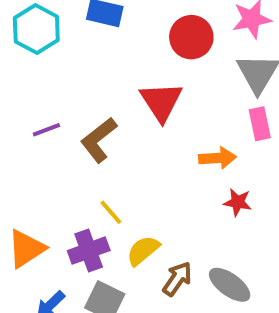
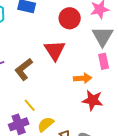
red star: (238, 202) -> (93, 100), size x1.5

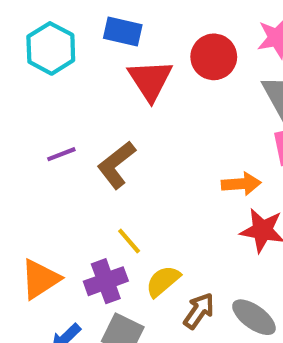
red triangle: (55, 50) -> (150, 80), moved

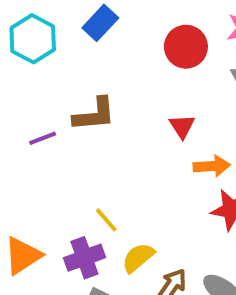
blue rectangle: (123, 31) -> (100, 23), turned -60
red triangle: (150, 80) -> (182, 126), moved, size x0.6
brown L-shape: (116, 165) -> (94, 114), moved, turned -147

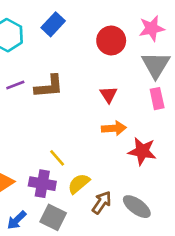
purple line: (43, 138) -> (15, 85), moved
orange arrow: (212, 166) -> (114, 128), moved
purple cross: (84, 258) -> (42, 184), turned 30

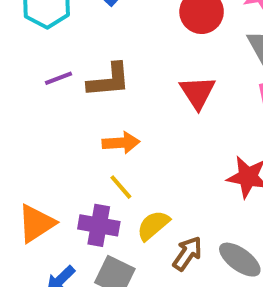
red triangle: (108, 95) -> (198, 92), size x1.4
orange arrow: (114, 128) -> (121, 143), moved

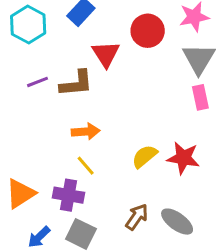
red triangle: (198, 92) -> (106, 54), moved
yellow semicircle: (153, 225) -> (145, 156), moved

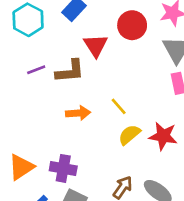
yellow line: (86, 166) -> (119, 106), moved

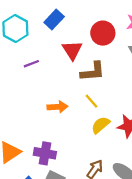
purple line: (36, 70) -> (31, 64), moved
brown L-shape: (70, 71) -> (93, 72), moved

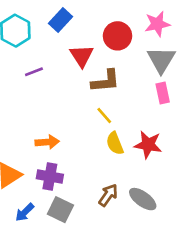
orange arrow: (57, 107) -> (47, 142), moved
yellow semicircle: (101, 125) -> (115, 143), turned -72

